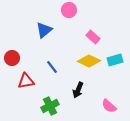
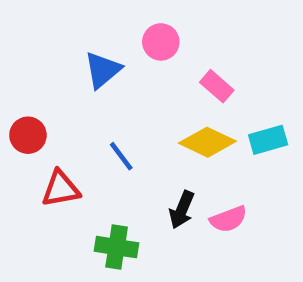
pink circle: (69, 10) -> (161, 42), moved
green cross: (50, 106) -> (117, 247), turned 36
pink semicircle: (109, 106) -> (228, 219), moved, turned -63

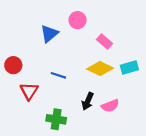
blue line: (121, 156) -> (58, 75), turned -35
red triangle: (61, 189) -> (29, 91), turned -48

